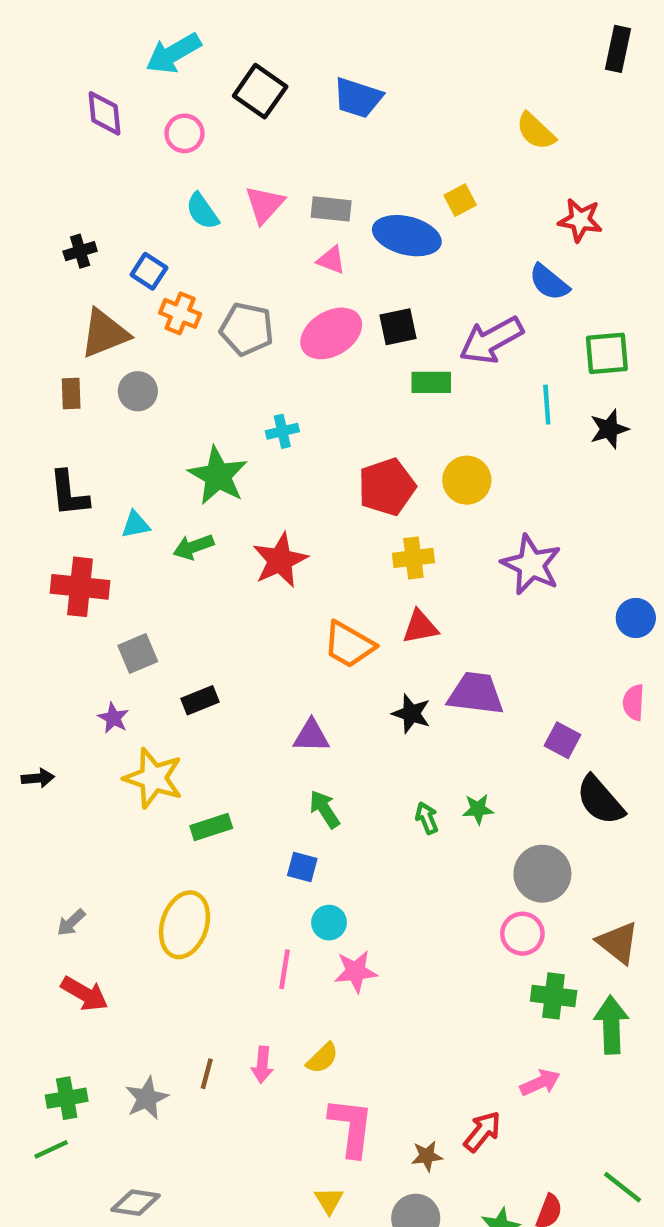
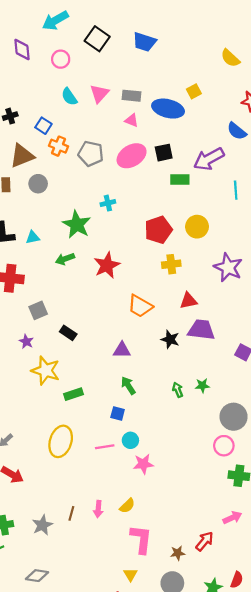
cyan triangle: (136, 525) -> (33, 237), moved
red triangle: (420, 627) -> (188, 301), moved
black rectangle: (200, 700) -> (68, 333), turned 56
pink line: (285, 969) -> (105, 447), moved, turned 72

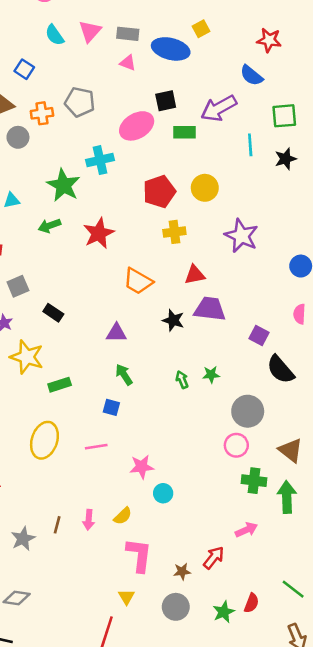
orange cross: (59, 146) -> (42, 113), moved, turned -30
pink ellipse: (132, 156) -> (137, 126), moved
cyan cross: (108, 203) -> (100, 160), size x1.5
cyan circle: (130, 440) -> (163, 493), moved

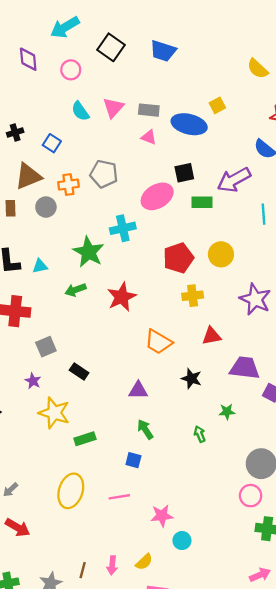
purple trapezoid: (210, 309) -> (245, 368), moved
green star: (211, 375) -> (227, 412), moved

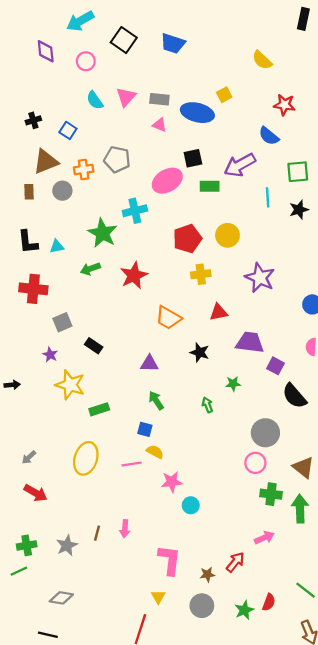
yellow semicircle: (144, 562) -> (155, 452), moved, turned -108

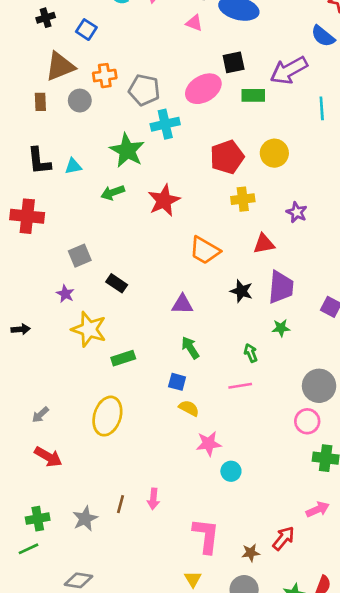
gray pentagon: (117, 159) -> (144, 90), moved
purple star: (260, 278) -> (297, 212), moved, size x0.6
red cross: (33, 289) -> (27, 216), moved
purple trapezoid: (250, 342) -> (281, 287), moved, turned 88
pink line: (132, 464) -> (240, 386), moved

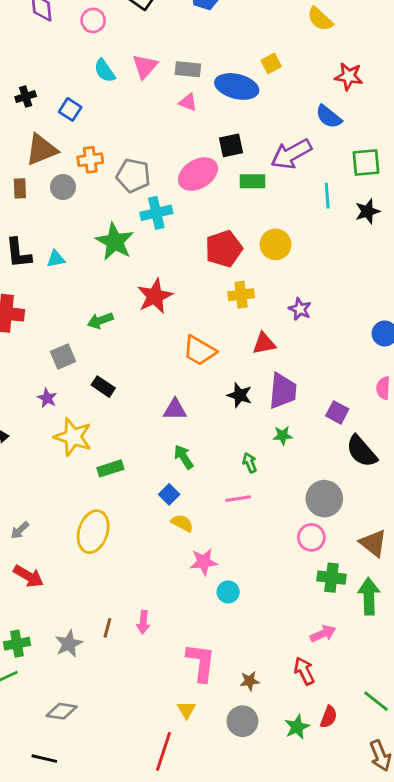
green arrow: (113, 193) -> (100, 321), moved
blue square: (177, 382) -> (169, 494), turned 30
red arrow: (284, 538) -> (304, 671), moved, turned -65

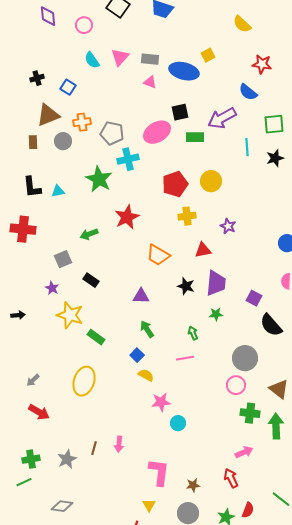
green rectangle: (110, 468) -> (96, 337), turned 54

